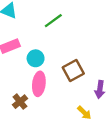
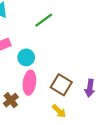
brown square: (73, 71) -> (61, 85), moved, turned -30
yellow arrow: (84, 113) -> (59, 111), moved

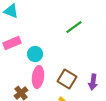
green line: (44, 20) -> (74, 27), moved

